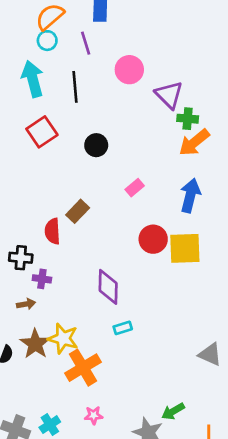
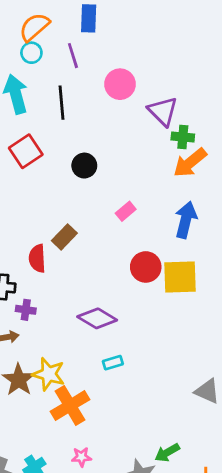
purple diamond: (108, 287) -> (97, 318), turned -60

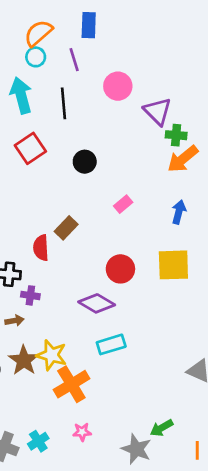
blue arrow: (186, 220) -> (179, 212), size x0.7
red circle: (146, 267) -> (120, 269), moved
cyan rectangle: (113, 363) -> (111, 344), size x1.5

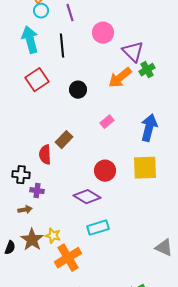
green cross: (176, 135) -> (147, 70), turned -35
orange arrow: (183, 159) -> (120, 78), moved
blue arrow: (179, 212) -> (149, 128), size x1.5
yellow star: (52, 355) -> (53, 236), size x0.7

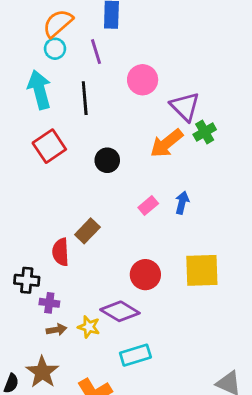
blue arrow: (149, 128) -> (182, 203), moved, size x0.6
brown arrow: (25, 210) -> (56, 330), moved
yellow star: (53, 236) -> (89, 327), moved

